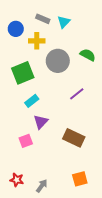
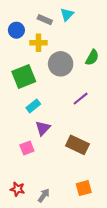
cyan triangle: (64, 22) -> (67, 14), moved
green semicircle: (88, 55) -> (92, 58), turned 91

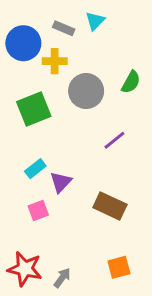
blue circle: (16, 30) -> (23, 43), size x1.5
cyan rectangle: (33, 106) -> (35, 169), moved
red star: (17, 189) -> (25, 269), size x1.6

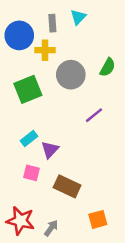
gray rectangle: (64, 28) -> (52, 23), turned 63
brown rectangle: (110, 206) -> (67, 186), moved
pink square: (38, 211) -> (32, 173), turned 35

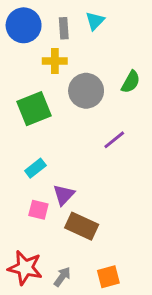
blue circle: (19, 35) -> (24, 25), moved
purple triangle: (50, 150) -> (64, 195), moved
orange square: (98, 219) -> (108, 277), moved

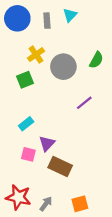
yellow cross: (55, 61) -> (36, 55), moved, turned -35
green square: (34, 109) -> (25, 80), size x0.7

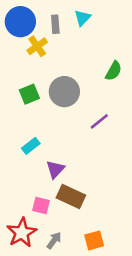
yellow cross: (36, 55) -> (37, 46), moved
gray circle: (63, 67) -> (64, 92), moved
pink square: (28, 154) -> (41, 205), moved
red star: (18, 197) -> (22, 233), turned 30

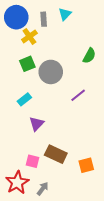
green square: (29, 94) -> (27, 64), moved
cyan rectangle: (31, 146) -> (24, 99), moved
purple triangle: (55, 169) -> (37, 124), moved
orange square: (94, 240) -> (86, 165), moved

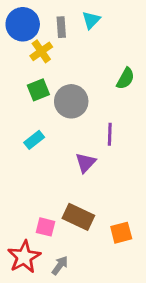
purple line: (78, 95) -> (110, 134), turned -49
purple triangle: (37, 124) -> (85, 163), moved

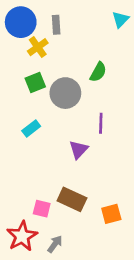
cyan triangle: (91, 20) -> (121, 19), moved
green semicircle: (125, 78) -> (98, 72), moved

